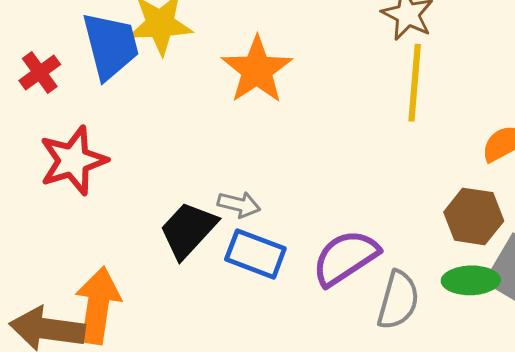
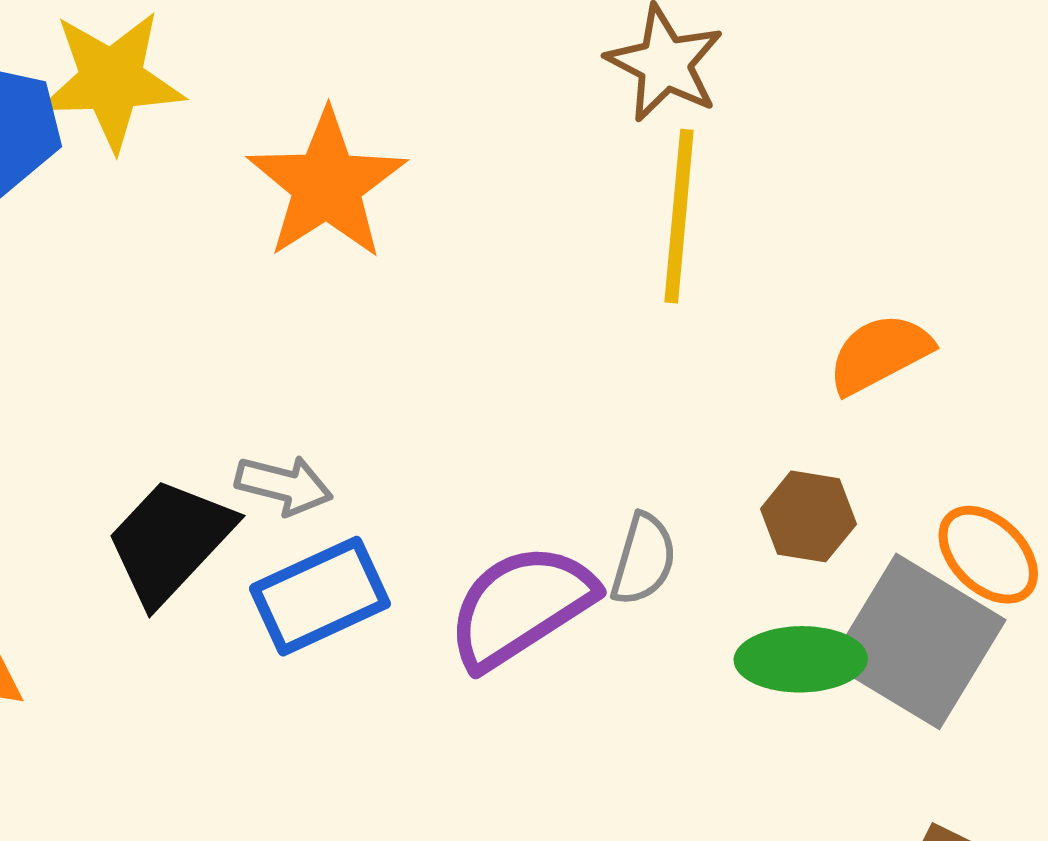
brown hexagon: (474, 216) -> (808, 516), size x0.7
blue rectangle: (255, 254) -> (320, 596), turned -46
gray semicircle: (398, 300) -> (643, 559), moved, size x0.7

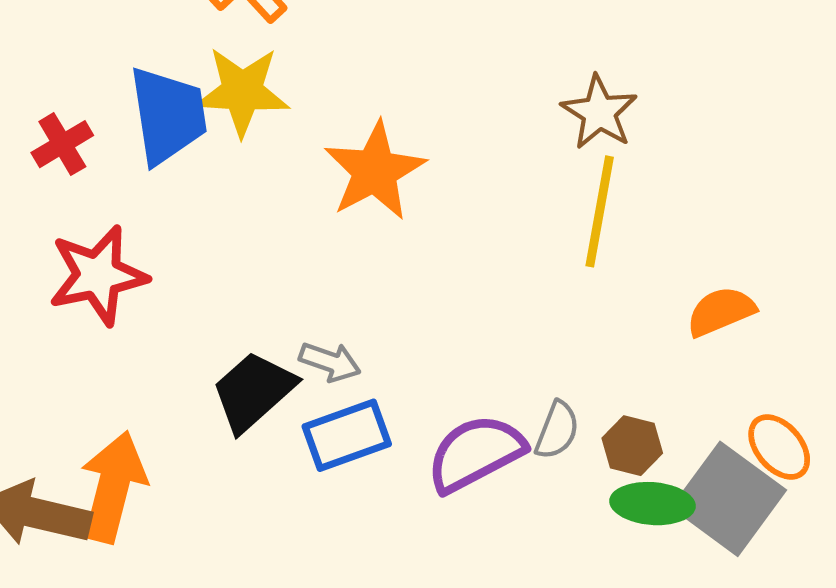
brown hexagon: (808, 516) -> (632, 446), moved

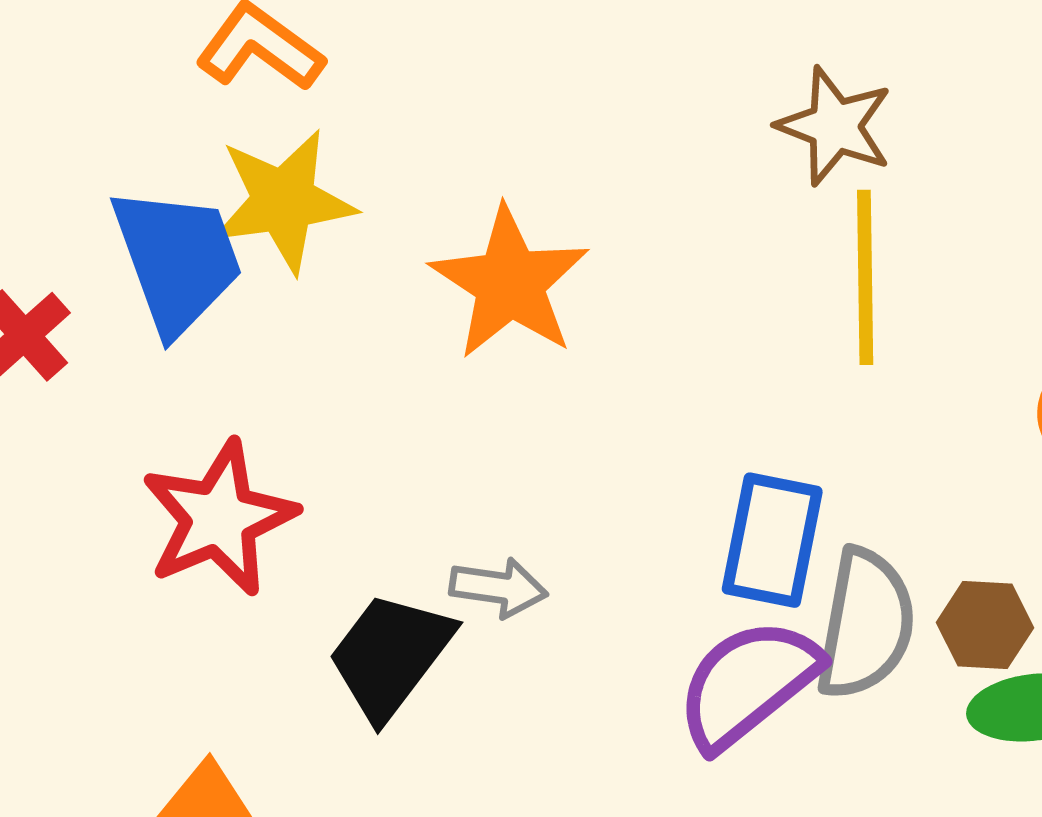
red star: (98, 275) -> (219, 518), moved
gray semicircle: (557, 430) -> (866, 624), size x1.6
blue rectangle: (347, 435) -> (772, 540), moved, turned -48

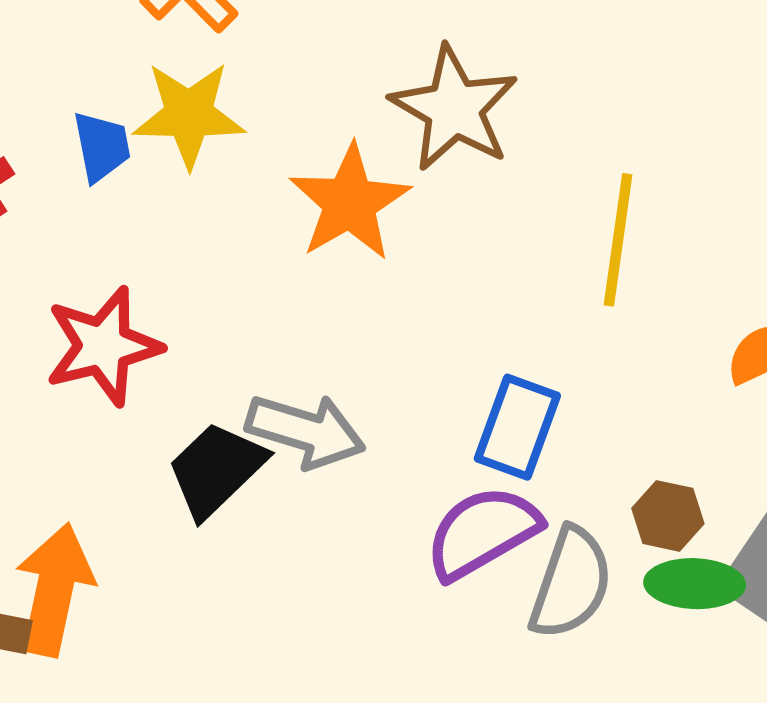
brown star: (835, 126) -> (454, 109), moved, size x1.4
blue trapezoid: (177, 260) -> (102, 147), size x0.6
gray arrow: (498, 588) -> (306, 431), size x1.6
gray semicircle: (866, 624) -> (571, 583), moved

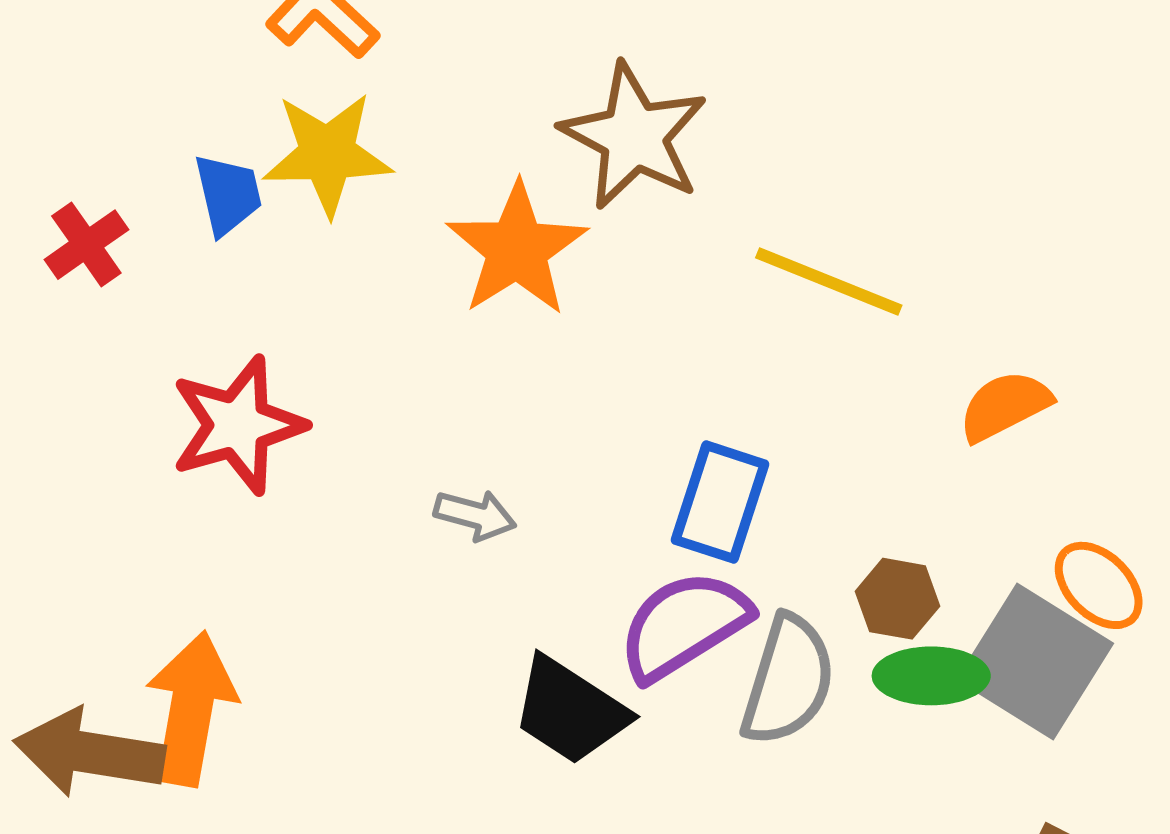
yellow line: (618, 240) -> (829, 281), turned -74
gray arrow: (306, 431) -> (475, 515), size x0.6
black trapezoid: (216, 470) -> (570, 711), moved, turned -101

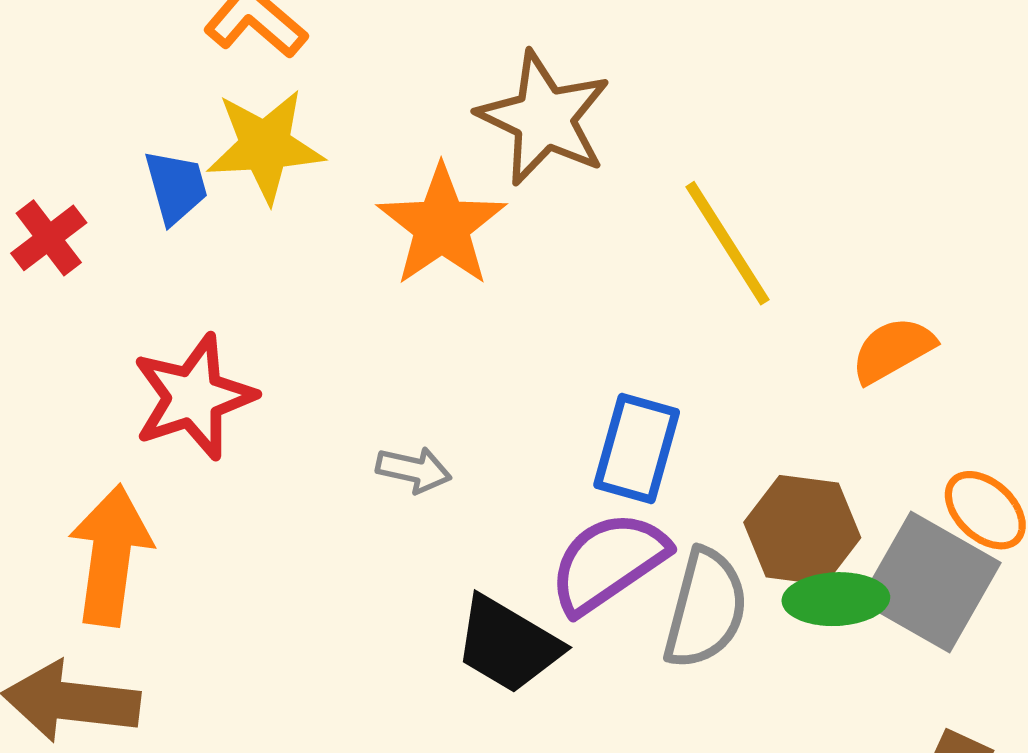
yellow line: (829, 281) -> (727, 243), turned 38
brown hexagon: (897, 599) -> (802, 530), size x1.5
orange arrow: (191, 709) -> (111, 555), moved

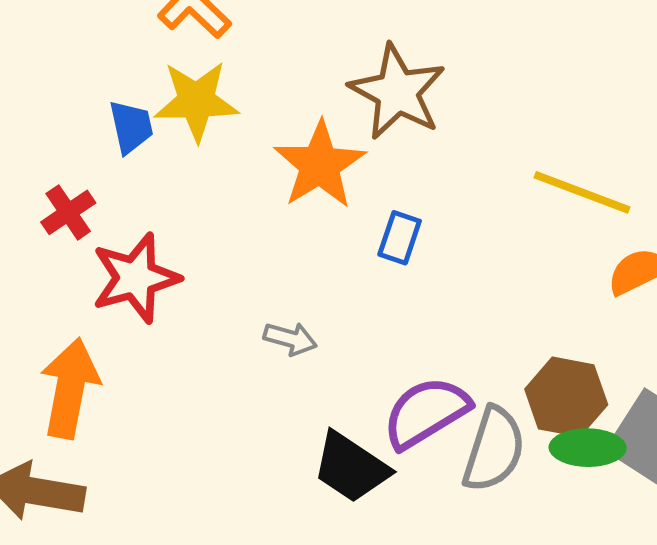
red cross: (49, 238) -> (68, 212), moved
yellow line: (727, 243) -> (582, 192), moved, turned -40
blue rectangle: (637, 449) -> (400, 238), moved, size x0.7

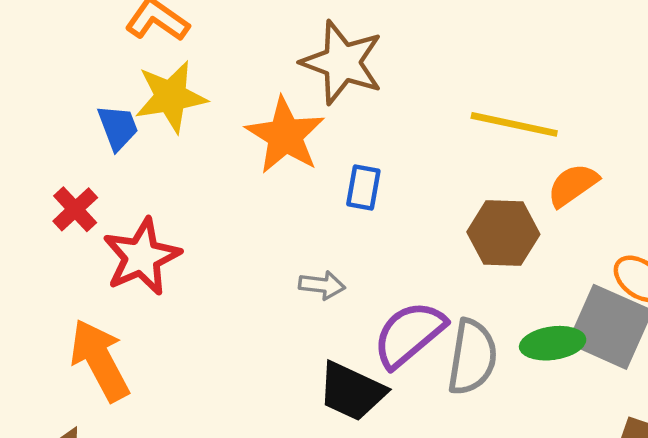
gray arrow: (290, 339) -> (322, 285), moved
orange arrow: (70, 388) -> (100, 360), turned -30
brown hexagon: (566, 397) -> (503, 233), moved

